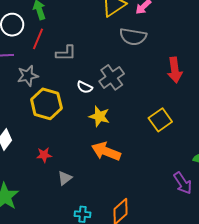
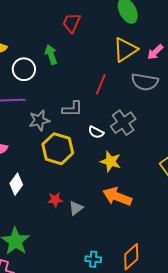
red line: (38, 39) -> (101, 84), moved
gray L-shape: (66, 53) -> (72, 109), moved
gray triangle: (65, 178) -> (76, 208), moved

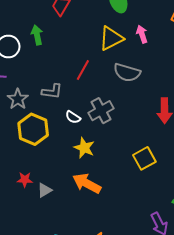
pink arrow: (155, 52) -> (142, 34), moved, turned 108
gray star: (39, 120) -> (18, 99), turned -30

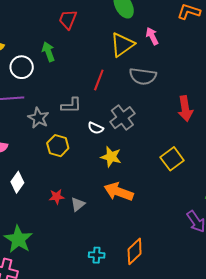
yellow hexagon: (33, 129) -> (58, 146), size x0.7

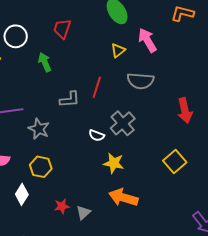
pink arrow: (152, 36) -> (147, 40), size x1.4
yellow triangle: (122, 45) -> (118, 51), size x0.6
white circle: (22, 67) -> (16, 36), moved
gray L-shape: (71, 105) -> (70, 99), moved
yellow hexagon: (58, 146) -> (41, 167), moved

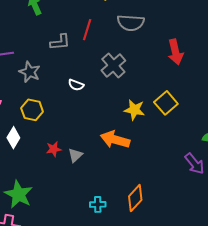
white semicircle: (97, 135) -> (76, 85), moved
yellow star: (114, 163) -> (134, 110), moved

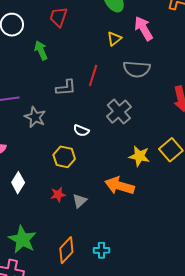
yellow hexagon: (32, 110) -> (64, 157), moved
orange diamond: (135, 198) -> (66, 250), moved

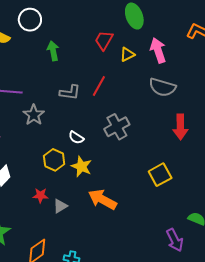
red trapezoid: (58, 17) -> (104, 40), moved
gray semicircle: (137, 69) -> (162, 87), moved
yellow star: (139, 156) -> (81, 166), moved

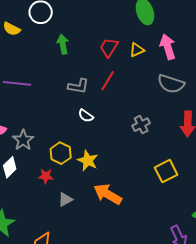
red trapezoid: (104, 40) -> (109, 47), moved
gray star: (34, 115) -> (23, 140), moved
gray cross: (117, 127) -> (141, 125), moved, size x0.7
white semicircle: (76, 138) -> (86, 116), moved
red star: (40, 195) -> (46, 176), moved

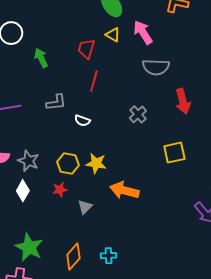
yellow triangle: (137, 50) -> (113, 35), moved, turned -49
gray L-shape: (78, 86) -> (56, 102), moved
yellow square: (166, 171) -> (174, 153), turned 30

